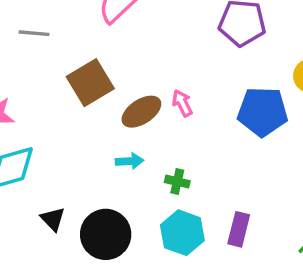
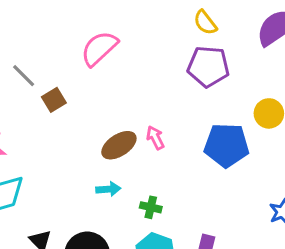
gray line: (34, 33) -> (24, 76), turned 40
brown square: (90, 83) -> (54, 100), moved, size x0.6

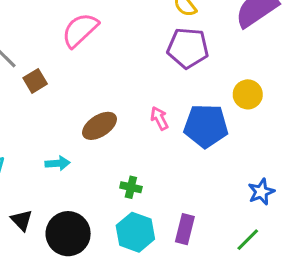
pink arrow: (155, 138) -> (159, 118), moved
cyan arrow: (108, 189) -> (58, 163), moved

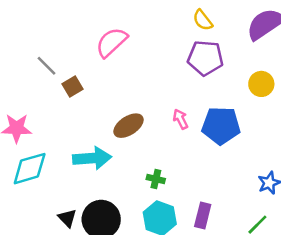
yellow circle: (248, 94) -> (261, 84), moved
cyan arrow: (58, 163) -> (92, 158), size x1.8
black triangle: (22, 220) -> (67, 218), moved

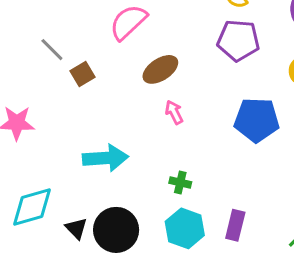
pink arrow: (181, 119) -> (174, 112), moved
brown ellipse: (129, 126) -> (160, 69), moved
cyan diamond: (30, 169) -> (32, 207), moved

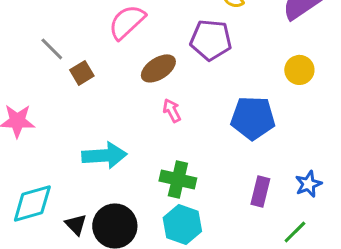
purple pentagon: (238, 40) -> (211, 40), moved
green cross: (180, 183) -> (178, 179), size x1.6
purple rectangle: (235, 225) -> (260, 191), moved

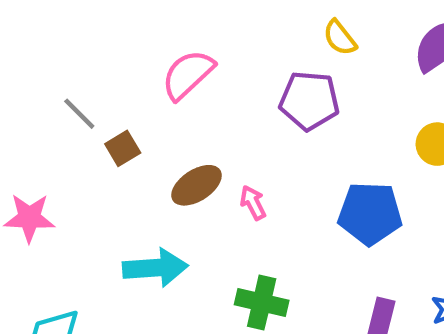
brown ellipse: (158, 68) -> (197, 185), moved

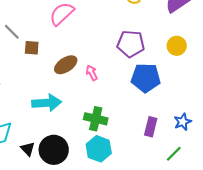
purple pentagon: (309, 101) -> (131, 44), moved
brown square: (123, 148) -> (32, 48), turned 35

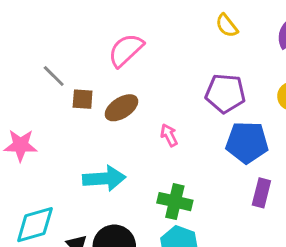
brown ellipse: (66, 65) -> (121, 108), moved
purple rectangle: (151, 127) -> (261, 193), moved

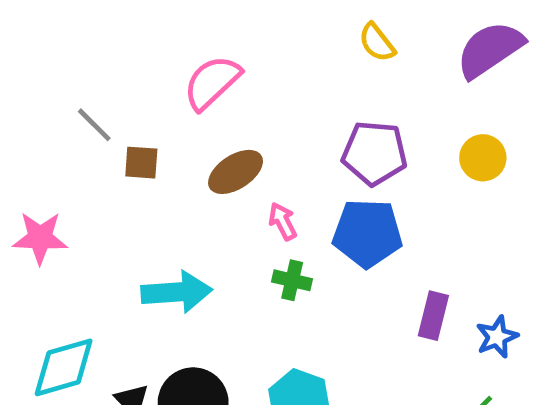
brown ellipse: (121, 108) -> (236, 172), moved
blue pentagon: (247, 142) -> (367, 233), moved
green cross: (175, 202) -> (292, 280), moved, size x0.7

